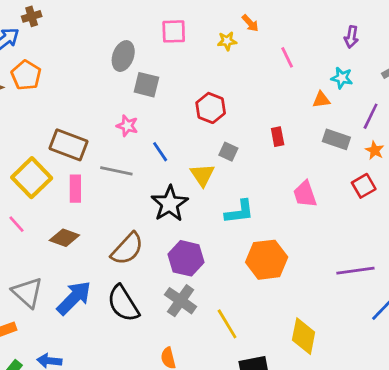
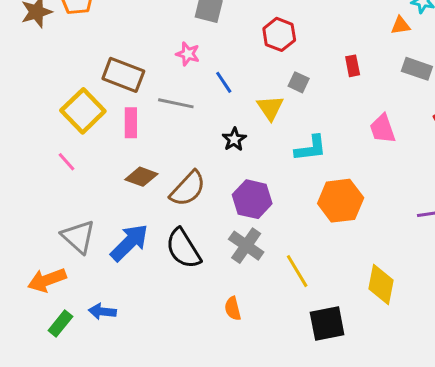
black star: (170, 204) -> (234, 139), size x0.6
brown diamond: (64, 238) -> (141, 177), moved

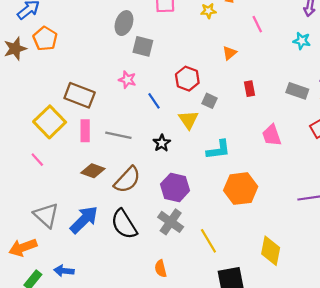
orange triangle: (400, 25) -> (230, 53), moved, turned -32
red hexagon: (279, 34) -> (187, 79), moved
gray line: (176, 103) -> (118, 135), moved

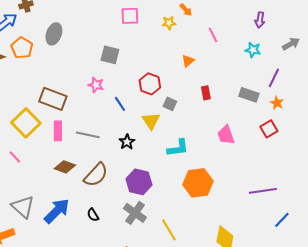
gray ellipse: (124, 23) -> (54, 34), moved
black semicircle: (124, 224) -> (93, 215), size x0.5

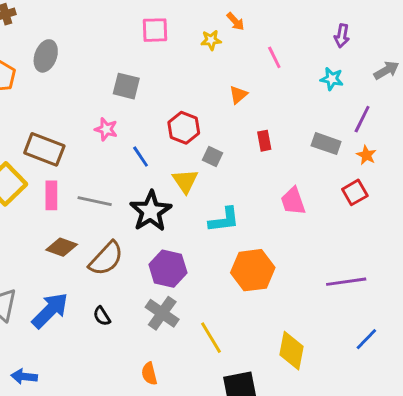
black star: (127, 142) -> (151, 211), size x1.8
blue line: (282, 220) -> (366, 339), moved

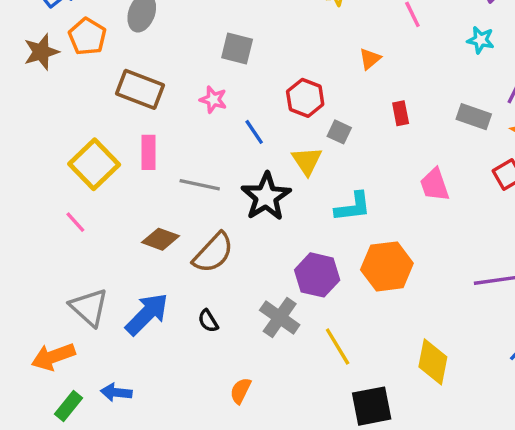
brown rectangle: (44, 149) -> (140, 89), moved
pink rectangle: (51, 195) -> (149, 152), moved
purple hexagon: (168, 269) -> (317, 275), moved
orange semicircle: (149, 374) -> (241, 391), moved, turned 40

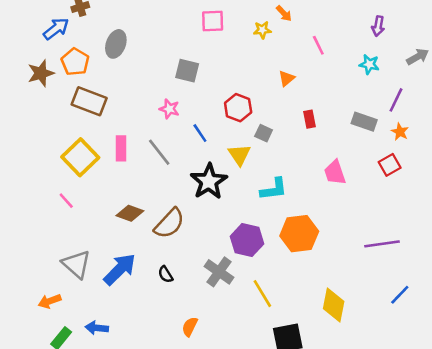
brown rectangle: (140, 89) -> (89, 101), moved
gray line: (200, 185) -> (159, 152), moved, turned 40
orange arrow: (53, 357) -> (50, 301), size x0.7

